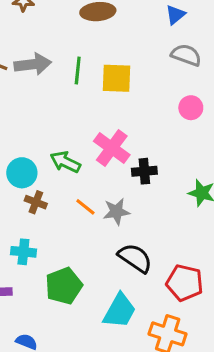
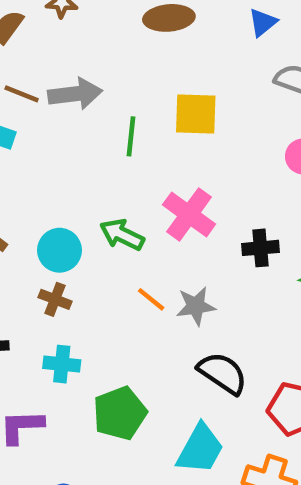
blue triangle: (175, 15) -> (263, 22), moved
green line: (78, 70) -> (131, 136), moved
black cross: (144, 171) -> (260, 248), moved
brown cross: (36, 202) -> (55, 299), moved

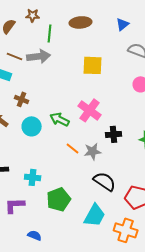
green line: (131, 136) -> (50, 33), moved
black cross: (260, 248) -> (114, 134), moved
brown cross: (55, 299) -> (22, 99), moved

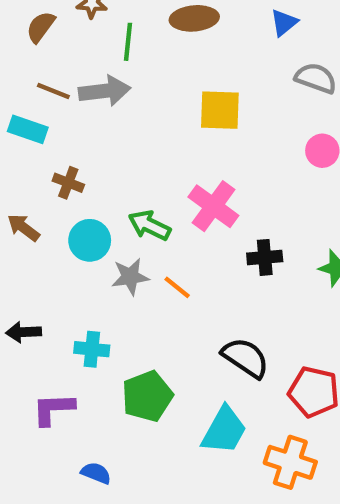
gray star: (93, 151) -> (130, 277), moved

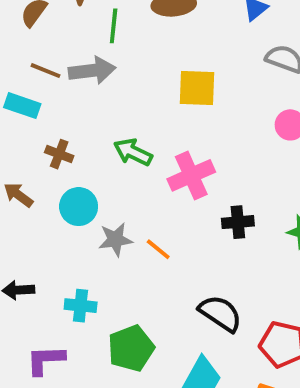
pink cross: (213, 206) -> (191, 175), turned 30
green arrow: (149, 225) -> (133, 152), moved

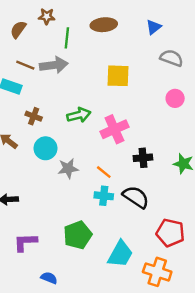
green arrow: (133, 152) -> (79, 115), turned 140
orange line: (158, 249) -> (104, 172), moved
cyan cross: (81, 306) -> (104, 196), moved
black semicircle: (220, 313) -> (136, 197), moved

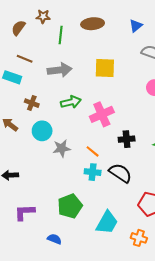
gray arrow: (54, 65) -> (60, 70), moved
orange cross: (157, 272) -> (139, 238), size x0.7
blue semicircle: (49, 278) -> (54, 239), moved

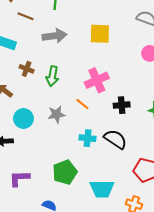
brown line: (25, 59) -> (26, 16), moved
green arrow: (71, 102) -> (52, 76), moved, turned 114
cyan circle: (42, 131) -> (23, 118), moved
orange line: (93, 151) -> (82, 104), moved
cyan trapezoid: (107, 223) -> (102, 189), turned 60

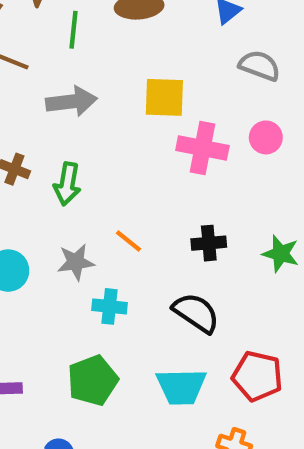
pink cross: (97, 80) -> (202, 148), moved, turned 35
cyan cross: (88, 138) -> (109, 306), moved
cyan trapezoid: (102, 189) -> (181, 387), moved

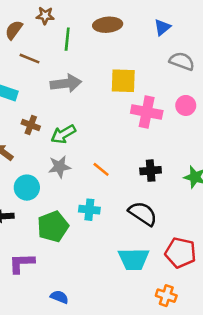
green arrow: (67, 184) -> (63, 134), turned 50
gray star: (76, 262) -> (59, 167), moved
green pentagon: (93, 380) -> (53, 227), moved

